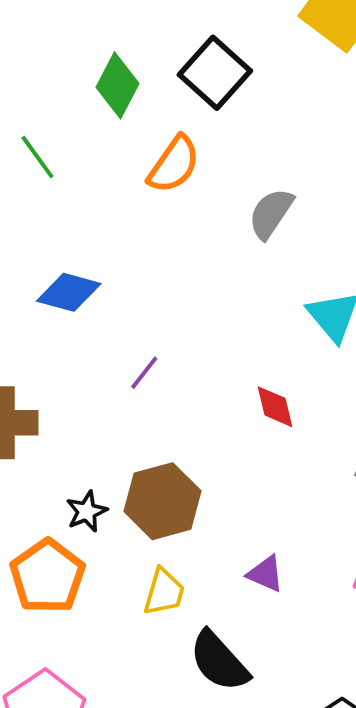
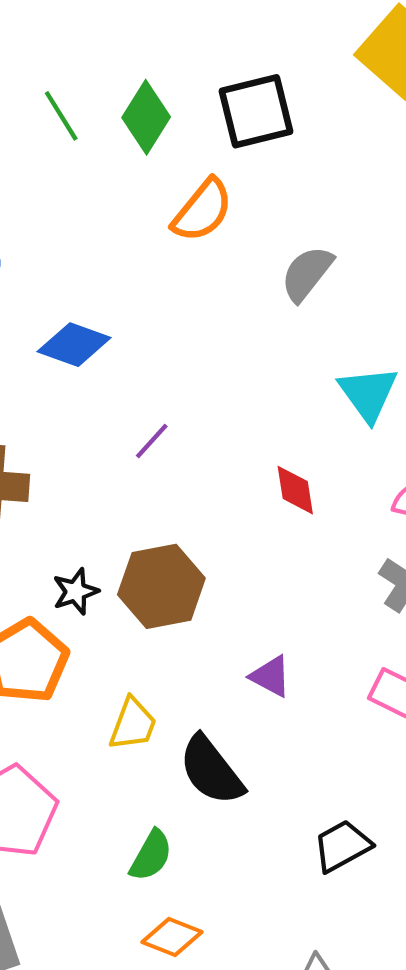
black square: (215, 73) -> (256, 111), turned 30
green line: (37, 157) -> (61, 116), moved
yellow trapezoid: (164, 592) -> (133, 724), moved

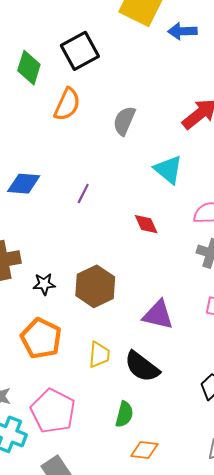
purple line: (152, 441) -> (83, 194), moved
black star: (76, 591) -> (44, 284), moved, turned 30
purple triangle: (271, 676) -> (158, 315), size x1.5

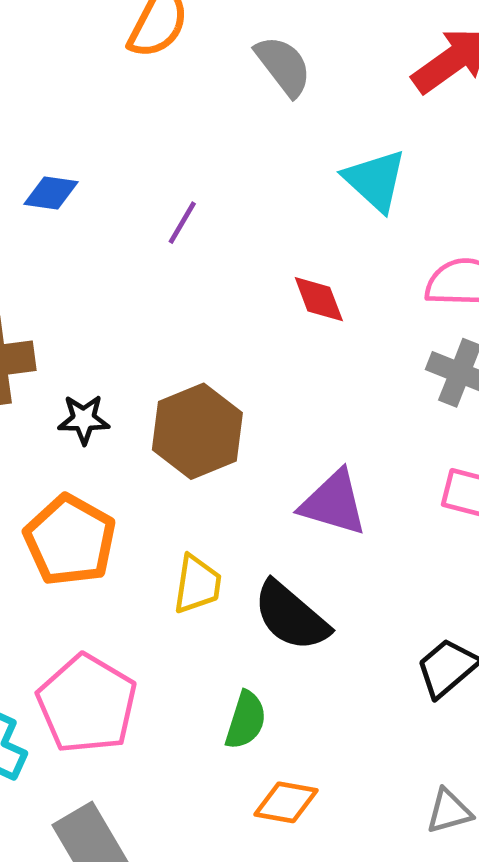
gray semicircle: (124, 121) -> (283, 66), turned 116
blue diamond: (24, 184) -> (51, 193), size x0.7

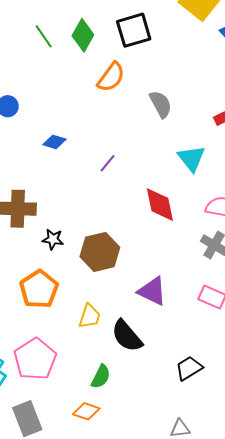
red diamond: (319, 299) -> (160, 205), size x1.5
orange diamond: (286, 802) -> (86, 411), moved

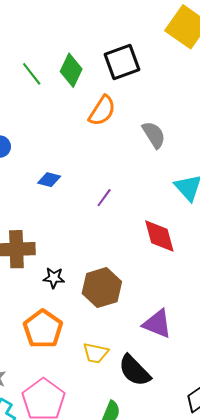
yellow trapezoid: (90, 316) -> (96, 353), turned 88

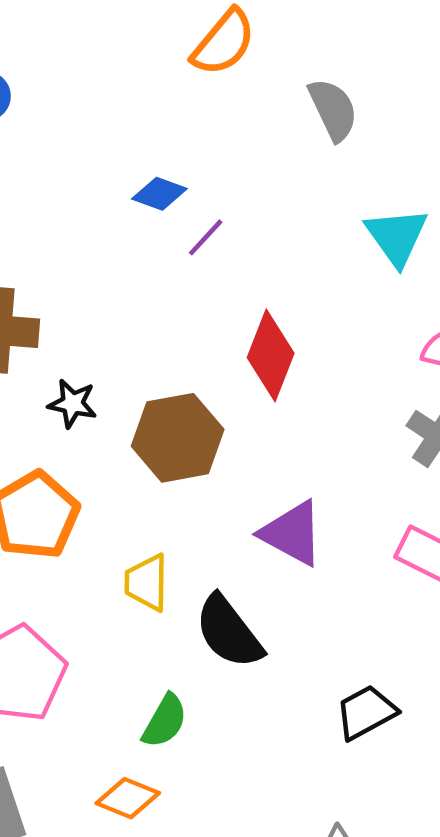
blue diamond: (49, 180) -> (159, 194), moved
red diamond: (159, 236) -> (271, 355), moved, turned 30
yellow trapezoid: (96, 353) -> (147, 583), turned 72

